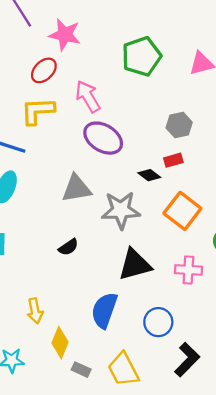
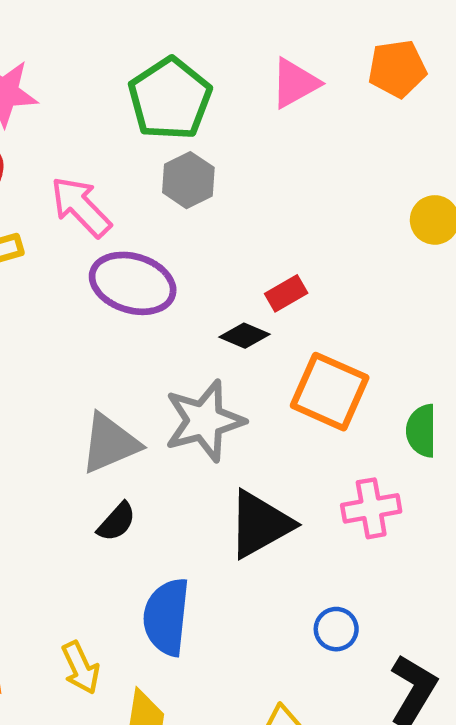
gray hexagon: (179, 125) -> (188, 180), moved
gray triangle: (76, 188) -> (110, 443), moved
blue semicircle: (104, 310) -> (166, 617), moved
blue circle: (158, 322) -> (336, 629), size x0.7

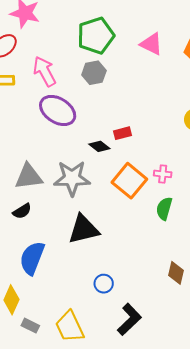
pink triangle: (295, 83) -> (151, 44), turned 40
pink cross: (371, 508) -> (163, 174), moved, size x0.7

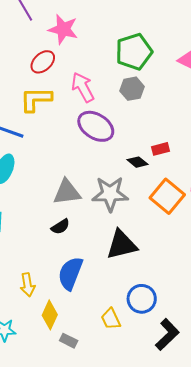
blue circle: (104, 284) -> (142, 299), size x1.5
yellow trapezoid: (70, 327) -> (111, 319), moved, size x0.7

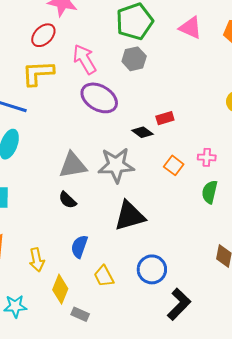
orange square: (167, 196) -> (174, 165), size x0.6
black semicircle: (60, 227) -> (67, 200), turned 78
blue semicircle: (70, 273) -> (79, 247), size x0.7
yellow trapezoid: (111, 319) -> (104, 276), moved

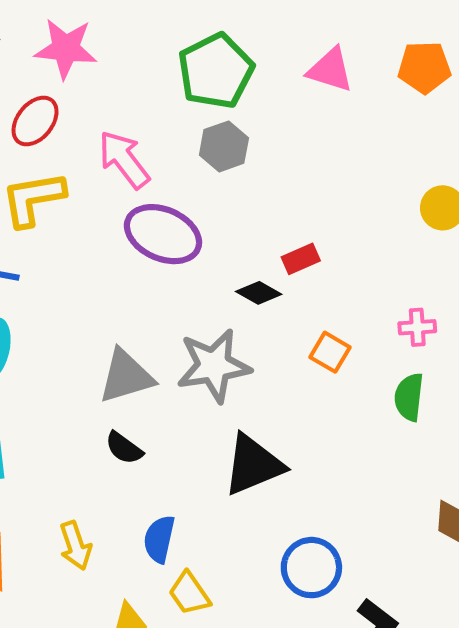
pink cross: (207, 157) -> (417, 327), moved
yellow arrow: (37, 260) -> (76, 545), moved
yellow trapezoid: (104, 276) -> (189, 593), moved

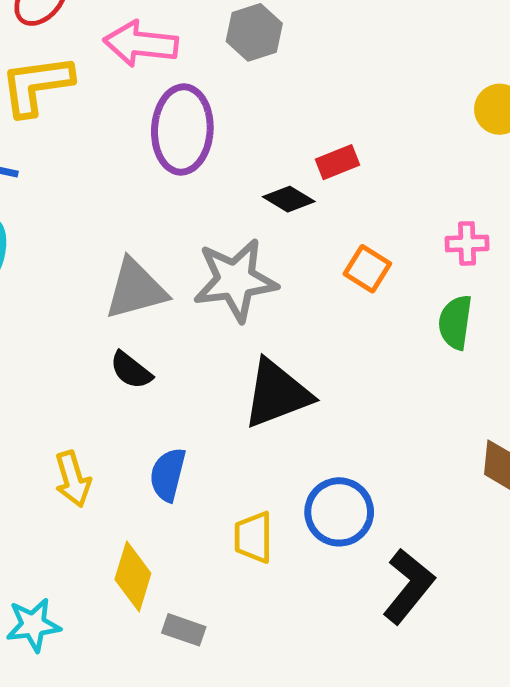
pink arrow: (124, 159) -> (141, 44), turned -48
purple ellipse: (163, 234) -> (182, 129), turned 68
yellow trapezoid: (189, 593) -> (253, 537), moved, turned 33

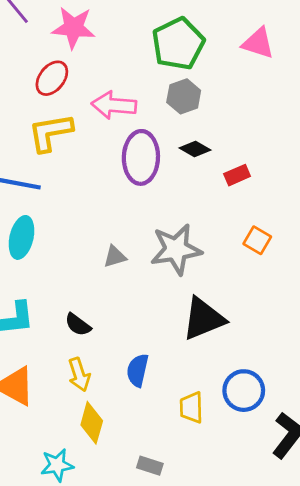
black diamond: (289, 199) -> (195, 149), moved
gray triangle: (136, 289) -> (115, 257), size x0.6
black semicircle: (131, 370) -> (78, 325), moved
yellow diamond: (133, 576) -> (92, 423), moved

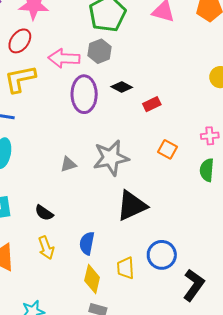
gray hexagon: (184, 96) -> (100, 51), moved
yellow diamond: (92, 423) -> (92, 279), moved

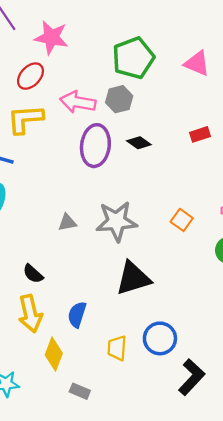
red rectangle: (152, 104) -> (200, 134), moved
yellow arrow: (46, 248) -> (30, 314), size x1.4
yellow diamond: (92, 279) -> (54, 354), moved

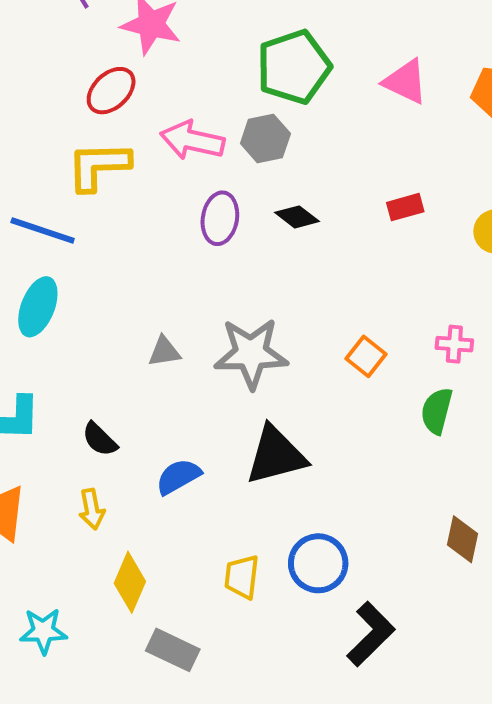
purple ellipse: (95, 146) -> (220, 218), size x0.7
yellow arrow: (30, 314) -> (92, 509), size x0.6
blue semicircle: (77, 315) -> (178, 477), moved, turned 40
gray rectangle: (80, 391) -> (173, 650), size x1.4

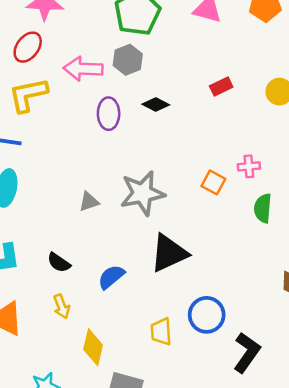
pink cross: (454, 344) -> (249, 166), moved

